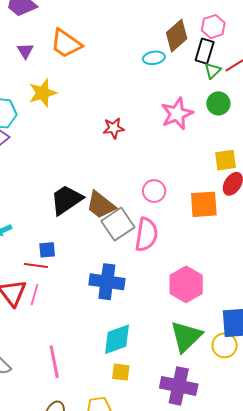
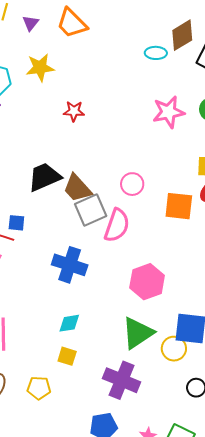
red star: (114, 128) -> (74, 111), moved
cyan diamond: (117, 339) -> (69, 323), size x0.7

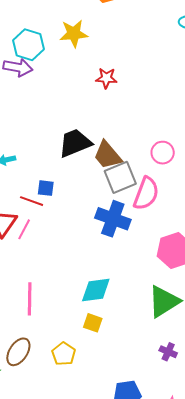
blue cross: (70, 265) -> (113, 219), moved
cyan diamond: (69, 323) -> (96, 290), size x1.4
purple cross: (122, 380) -> (168, 352), moved, size x0.5
yellow pentagon: (39, 388) -> (64, 354), turned 30

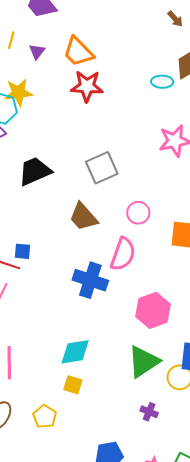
yellow star: (74, 34) -> (19, 93), moved
red star: (106, 78) -> (87, 86), moved, size x1.5
black trapezoid: (75, 143) -> (35, 171), moved
gray square: (120, 177) -> (102, 168), moved

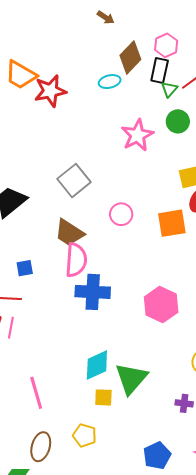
red star: (87, 86) -> (50, 91), moved
blue square: (22, 251) -> (25, 268), moved
pink semicircle: (123, 254) -> (76, 260), moved
green triangle: (143, 362) -> (131, 378), moved

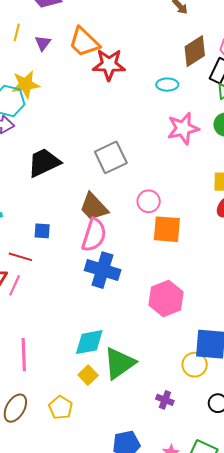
cyan ellipse: (110, 82) -> (167, 85), moved
orange square: (172, 223) -> (167, 229), moved
yellow square: (103, 397) -> (88, 375), turned 30

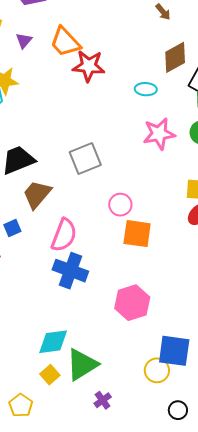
brown trapezoid: (94, 207) -> (37, 194), moved, turned 80
blue square: (42, 231) -> (12, 228), turned -30
purple cross: (165, 400) -> (103, 400), moved, turned 30

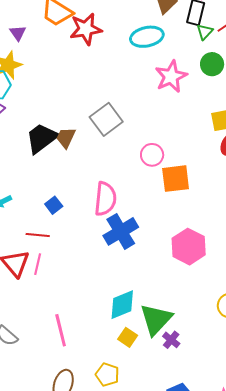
purple triangle: (24, 40) -> (18, 33), moved
cyan ellipse: (146, 89) -> (147, 37), size x1.5
brown trapezoid: (37, 194) -> (66, 138), moved, size x0.7
blue cross: (70, 271) -> (121, 231), turned -36
purple cross: (103, 400) -> (171, 340), moved

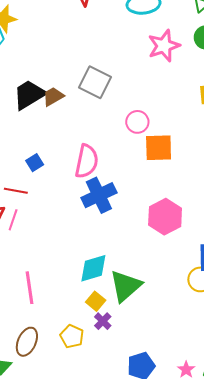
gray square: (106, 119) -> (95, 82), turned -32
brown trapezoid: (66, 138) -> (53, 96), turned 30
purple cross: (171, 340) -> (103, 321), moved

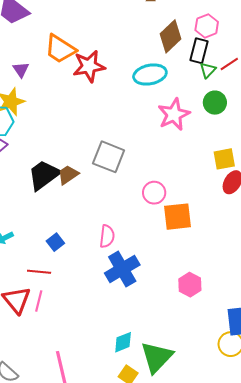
pink semicircle: (87, 161) -> (107, 236), size x0.7
pink hexagon: (165, 217) -> (190, 285), size x0.7
cyan diamond: (93, 268) -> (123, 342), size x0.7

